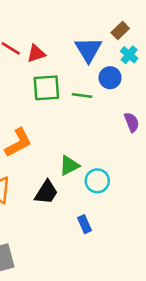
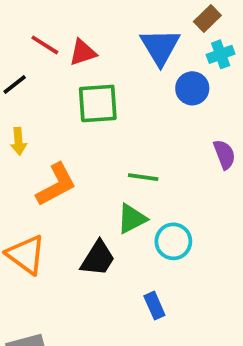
cyan cross: (129, 55) -> (221, 54), turned 30
green line: (82, 96) -> (143, 177), moved

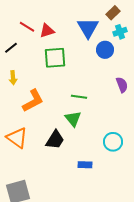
green triangle: (132, 219) -> (73, 119), turned -42
cyan circle: (173, 241) -> (113, 142), moved
blue rectangle: (154, 306) -> (85, 165), turned -64

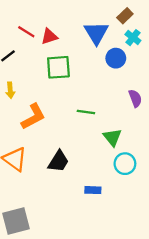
cyan cross: (120, 32) -> (133, 38), turned -32
green triangle: (73, 119) -> (112, 137), moved

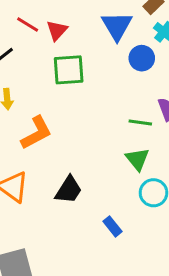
red triangle: (49, 36) -> (57, 30), turned -30
green line: (86, 112) -> (140, 123), moved
blue rectangle: (93, 190) -> (113, 226), turned 49

